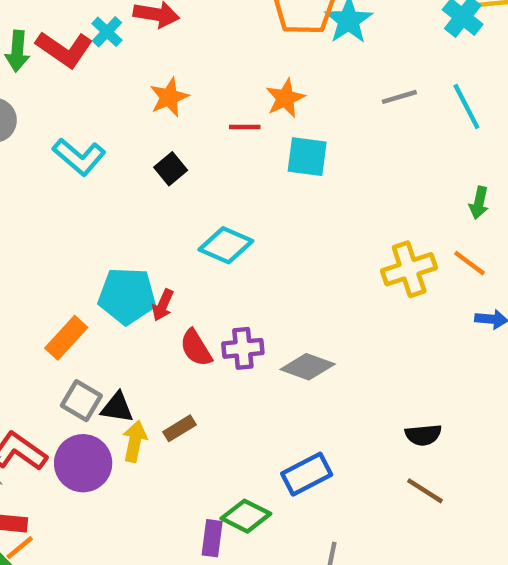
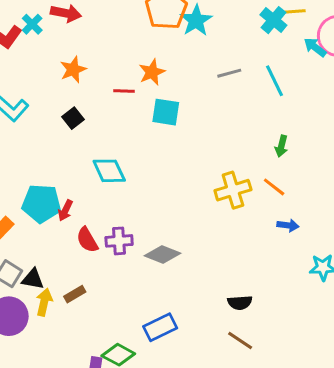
cyan diamond: (226, 245) -> (109, 171), turned 40

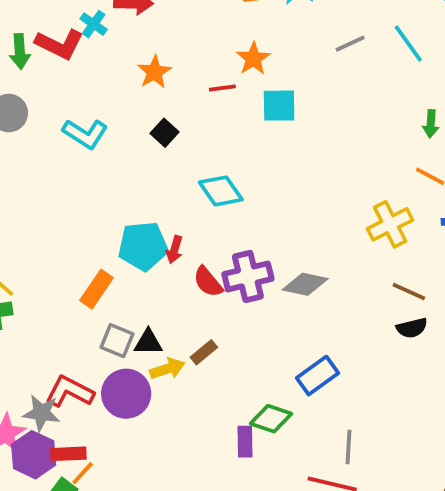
yellow cross: (233, 190) -> (390, 224), moved
purple cross: (119, 241) -> (248, 276), size x1.4
yellow arrow: (44, 302) -> (167, 369), turned 68
brown line: (240, 341) -> (409, 292), moved

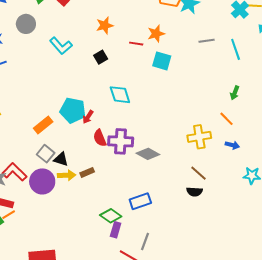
purple rectangle: (245, 442) -> (116, 230), moved

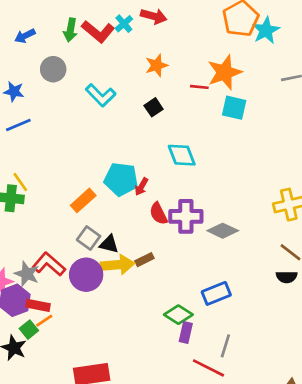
orange star: (156, 34) -> (225, 72), size x1.5
yellow arrow: (67, 175) -> (117, 265), size x1.4

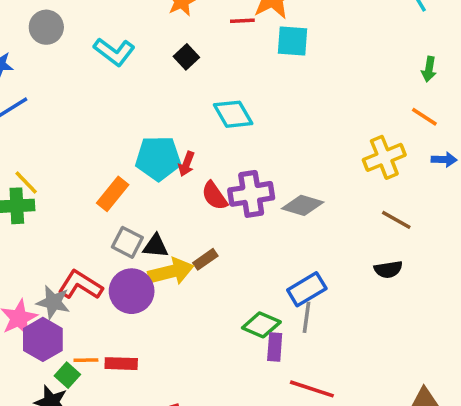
black semicircle: (287, 277) -> (388, 269), moved
red rectangle: (38, 305) -> (121, 364), moved
orange line: (44, 321) -> (86, 360), turned 42
gray line: (225, 346) -> (307, 317), moved

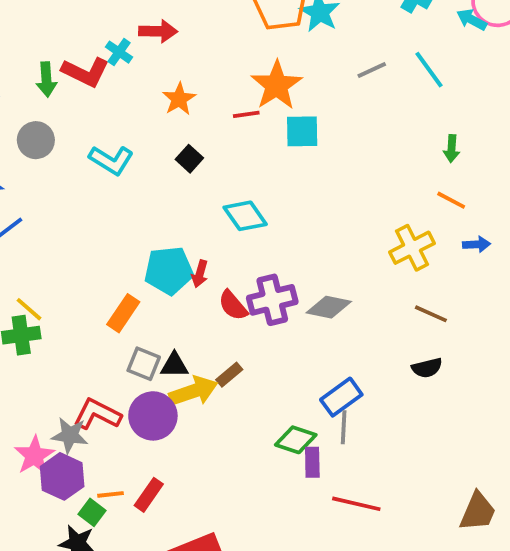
red rectangle: (121, 364) -> (149, 495), turned -52

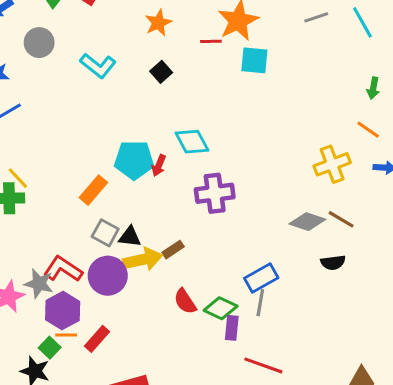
cyan diamond: (245, 216) -> (192, 142), moved
red semicircle: (233, 305) -> (185, 301), moved
gray diamond: (329, 307) -> (307, 222), moved
purple hexagon: (62, 476) -> (63, 311), moved

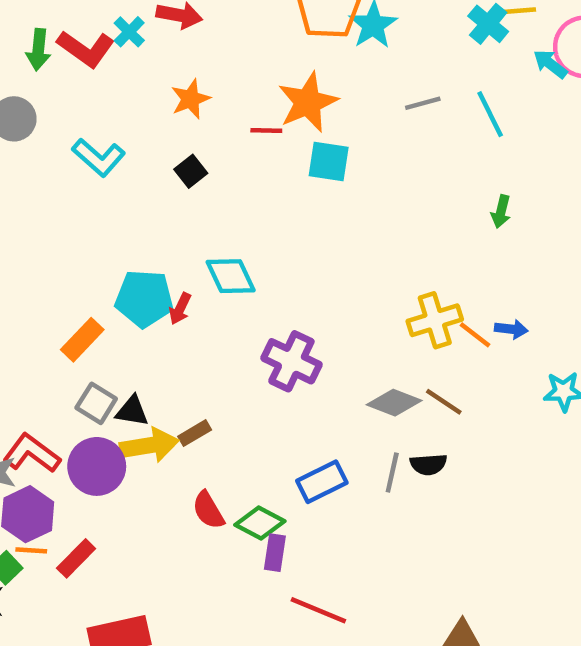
orange line: (368, 130) -> (475, 335), moved
purple cross: (215, 193) -> (291, 361), moved, turned 30
gray line: (260, 303) -> (392, 472), moved

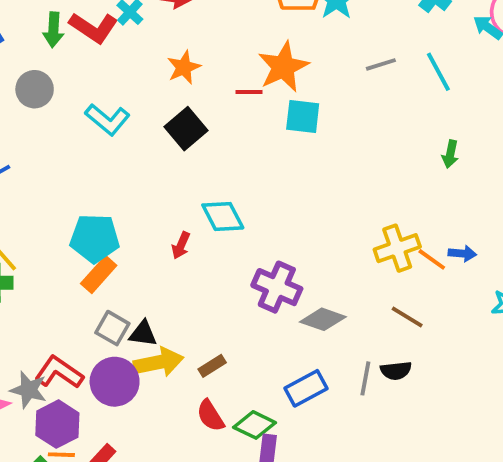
black square: (191, 171) -> (186, 129), size x1.5
cyan pentagon: (144, 299) -> (95, 238), moved
gray diamond: (394, 403) -> (323, 319), moved
brown rectangle: (195, 433) -> (212, 366), moved

